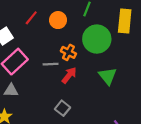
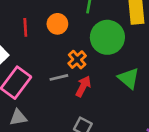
red line: (31, 18) -> (25, 27), turned -32
orange cross: (68, 52) -> (77, 60), turned 32

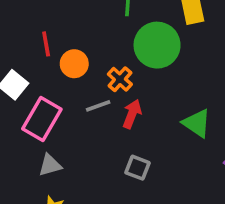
orange circle: (57, 24) -> (74, 64), moved
green triangle: (129, 78) -> (197, 123), moved

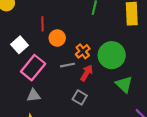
green circle: (157, 45) -> (112, 55), moved
gray square: (138, 168) -> (80, 97), moved

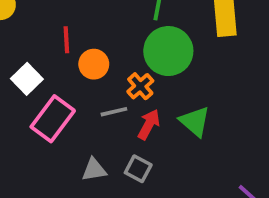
green circle: (112, 55) -> (168, 51), moved
green triangle: (124, 84) -> (195, 122), moved
gray triangle: (34, 96) -> (94, 170), moved

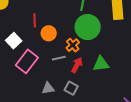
green triangle: (195, 122) -> (101, 64), turned -48

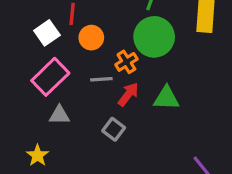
white square: (14, 41) -> (47, 33), moved
gray triangle: (48, 88) -> (59, 115), moved

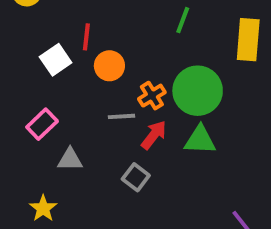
green circle: (154, 37) -> (198, 91), moved
pink rectangle: (50, 77) -> (42, 124), moved, size x0.7

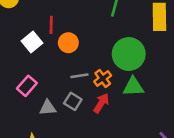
orange cross: (152, 96) -> (103, 78), moved
red arrow: (154, 135) -> (101, 103), moved
gray square: (136, 177) -> (73, 101), moved

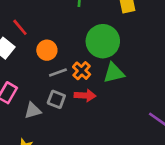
red line: (51, 25) -> (20, 27), turned -30
orange circle: (68, 43) -> (47, 50), moved
red arrow: (101, 103) -> (85, 95), turned 72

